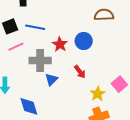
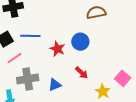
gray cross: (40, 60) -> (28, 79), moved
blue triangle: (51, 79) -> (55, 85), turned 32

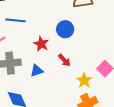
red star: (57, 49) -> (41, 44), moved

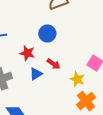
blue triangle: (37, 71) -> (36, 74), moved

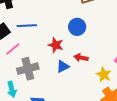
red arrow: (53, 64) -> (81, 58), turned 152

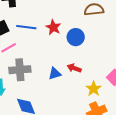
red star: (56, 45) -> (53, 27), moved

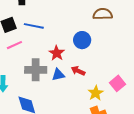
red star: (53, 27) -> (57, 53), moved
gray cross: (20, 70) -> (36, 70), moved

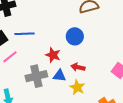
blue triangle: (58, 75) -> (59, 76), turned 32
yellow star: (96, 93) -> (77, 87), moved

